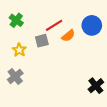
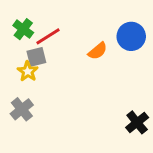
red line: (54, 25) -> (48, 36), moved
gray square: (42, 41) -> (36, 57), moved

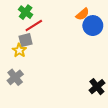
green cross: (23, 29) -> (26, 12), moved
orange semicircle: (98, 51) -> (82, 14), moved

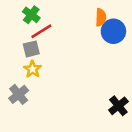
orange semicircle: (82, 14) -> (101, 17), turned -48
yellow star: (19, 50) -> (32, 69), moved

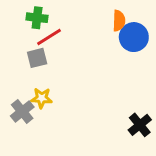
green cross: (31, 15) -> (37, 18), turned -30
yellow star: (32, 69) -> (42, 98), moved, turned -30

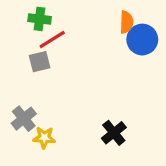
yellow star: (42, 98) -> (44, 138), moved
black cross: (140, 125) -> (114, 133), moved

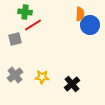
gray square: (40, 62) -> (15, 39), moved
yellow star: (44, 138) -> (42, 77), moved

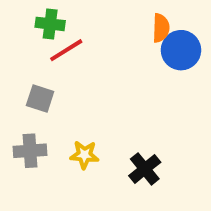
gray square: (15, 39) -> (40, 98), moved, turned 32
gray cross: (15, 75) -> (30, 151), turned 35

